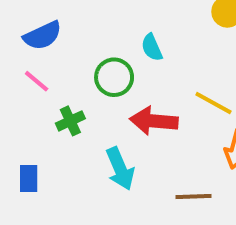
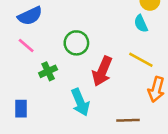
cyan semicircle: (152, 47) -> (141, 24), moved
red arrow: (154, 121) -> (102, 71), turned -72

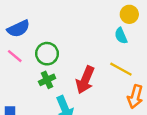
green circle: (76, 43) -> (47, 54), moved
green cross: (48, 71) -> (47, 80), moved

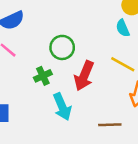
green circle: (47, 54) -> (62, 47), moved

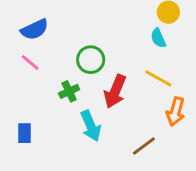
brown line: (110, 125) -> (144, 146), turned -35

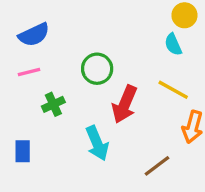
pink line: (30, 63) -> (29, 72), turned -54
green cross: (69, 91) -> (53, 104), moved

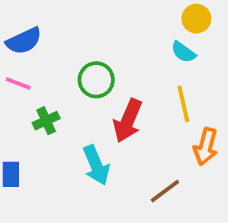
cyan semicircle: (173, 44) -> (183, 52), turned -30
pink line: (29, 72) -> (18, 84), turned 35
yellow line: (173, 90) -> (183, 104), turned 48

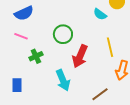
cyan semicircle: (183, 52) -> (100, 14), moved

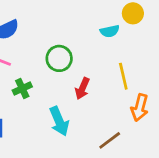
cyan semicircle: (100, 14) -> (110, 31), turned -48
red arrow: (80, 56) -> (82, 88), size x0.7

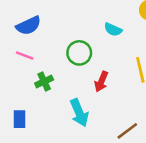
cyan semicircle: (110, 31) -> (113, 30), moved, turned 36

